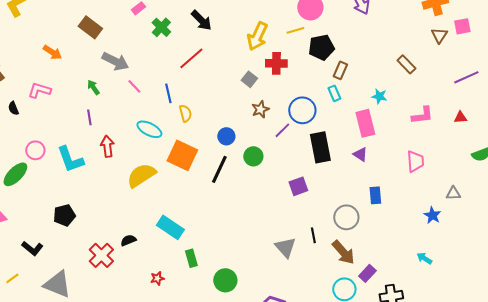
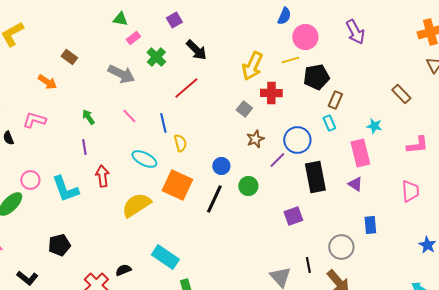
brown rectangle: (90, 27) -> (69, 57), moved, size x0.7
gray arrow: (115, 61) -> (121, 74), moved

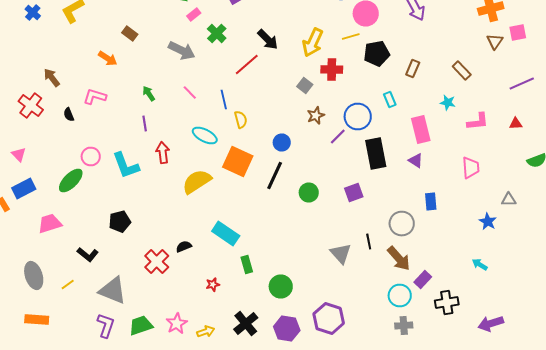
black arrow: (196, 50) -> (268, 40), moved
brown rectangle: (335, 100) -> (413, 68), moved
cyan star: (374, 126) -> (448, 102), moved
green circle: (248, 186) -> (309, 192), moved

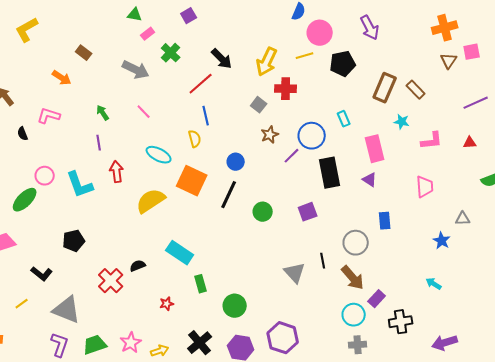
black pentagon: (377, 54) -> (343, 64), moved
brown rectangle: (413, 68) -> (385, 88), moved, size x1.6
blue line: (224, 100) -> (206, 116), moved

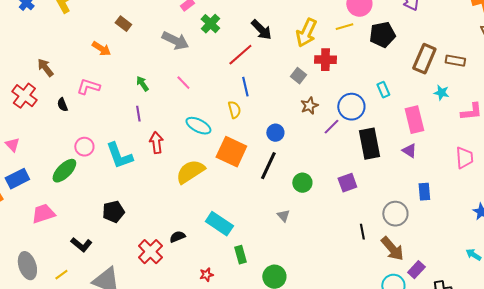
brown rectangle: (416, 90) -> (455, 61), turned -36
gray triangle: (295, 273) -> (283, 216), moved, size x0.6

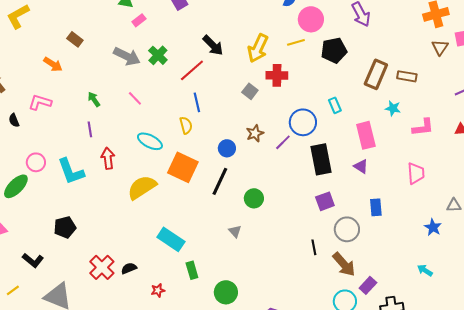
green cross: (210, 24) -> (158, 55), moved
brown star: (309, 106) -> (255, 133), moved
purple square: (347, 183) -> (325, 201), moved
black semicircle: (177, 237) -> (129, 268), moved

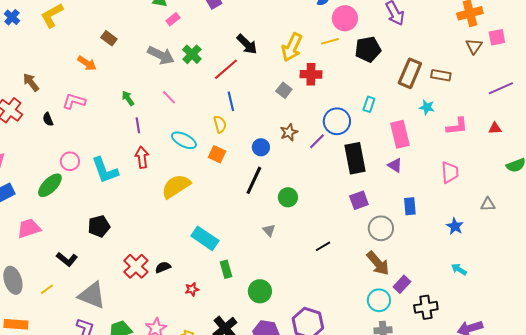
cyan rectangle: (335, 105) -> (369, 104), turned 42
purple line: (90, 129) -> (138, 125), moved
orange square: (183, 167) -> (217, 154), moved, size x0.6
blue star: (433, 227) -> (455, 226), moved
black line: (314, 247) -> (323, 246), moved, turned 70

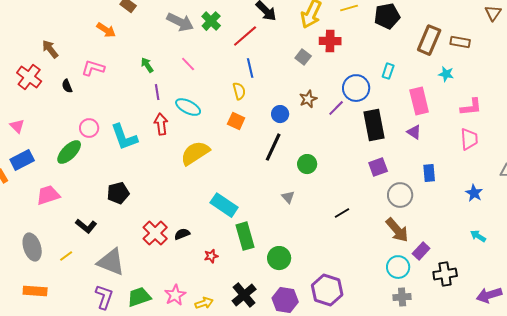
pink L-shape: (457, 126) -> (471, 107), moved
cyan ellipse: (184, 140) -> (188, 107), moved
green rectangle: (226, 269) -> (245, 236), size x1.5

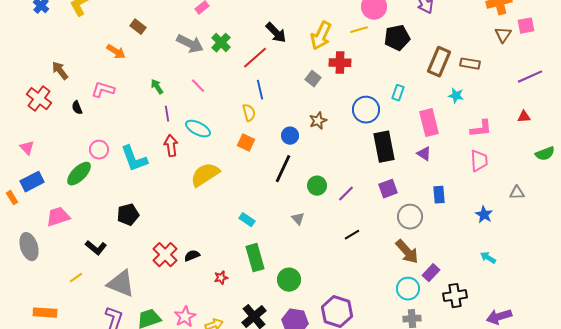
purple line: (336, 108) -> (346, 194), moved
cyan rectangle: (224, 205) -> (247, 220), moved, size x0.6
gray ellipse: (32, 247) -> (29, 247), moved

